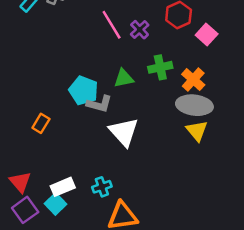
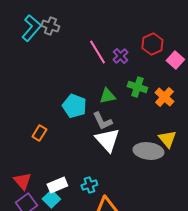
green cross: (160, 67) -> (137, 87), turned 30
gray L-shape: (99, 104) -> (102, 121), moved, turned 50
gray ellipse: (194, 105) -> (148, 151), moved

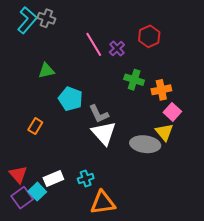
pink square: (175, 60) -> (172, 112), moved
green triangle: (107, 96) -> (46, 71), moved
orange cross: (164, 97) -> (161, 90), turned 36
cyan square: (51, 199) -> (37, 192), moved

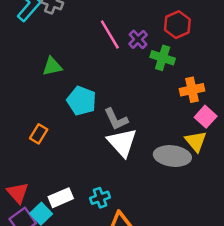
green cross: (134, 80) -> (163, 58), moved

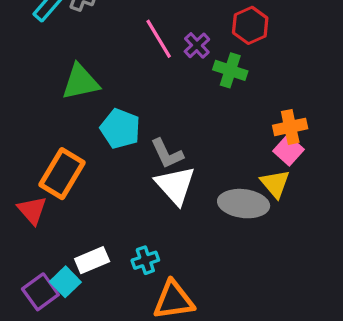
green triangle: (52, 66) -> (80, 82), size x1.4
orange cross: (192, 90) -> (290, 127), moved
orange rectangle: (39, 134) -> (62, 174), size x1.8
red triangle: (18, 193) -> (32, 210), moved

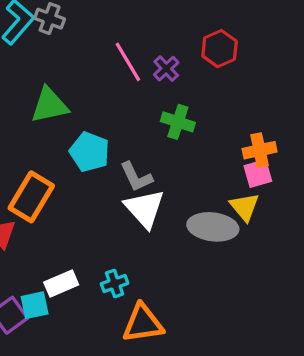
green cross: (230, 70) -> (178, 122), moved
pink square: (289, 150) -> (258, 174), turned 32
cyan square: (65, 282) -> (35, 305), turned 32

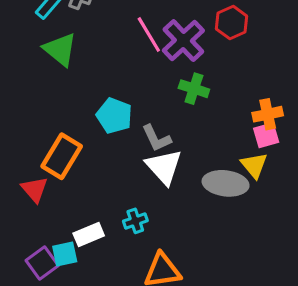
purple cross: (166, 69) -> (183, 41), size x1.8
green triangle: (50, 105) -> (60, 50), moved, turned 51
cyan cross: (115, 284) -> (135, 221), moved

